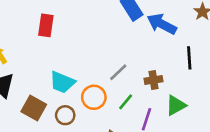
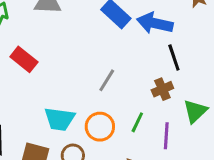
red rectangle: (46, 25) -> (24, 59), turned -45
black line: (189, 58) -> (174, 57), moved
gray line: (118, 72) -> (107, 80), moved

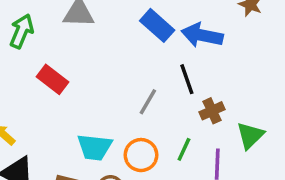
black line: (174, 57) -> (187, 79), moved

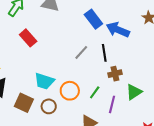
gray line: (148, 102) -> (81, 52), moved

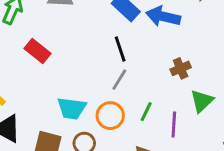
gray line: (81, 52) -> (119, 80), moved
black line: (104, 53) -> (120, 49), moved
brown cross: (115, 74) -> (181, 68), moved

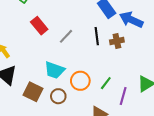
brown cross: (181, 68) -> (117, 41), moved
gray line: (119, 80) -> (66, 36), moved

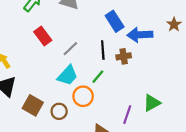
blue arrow: (131, 20) -> (140, 35), turned -30
cyan trapezoid: (55, 70) -> (68, 76), moved, turned -70
green line: (106, 83) -> (98, 77), moved

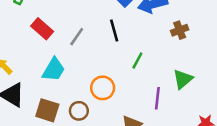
brown cross: (124, 56) -> (180, 30), moved
cyan trapezoid: (68, 76) -> (54, 70), moved
green line: (98, 77) -> (137, 61), moved

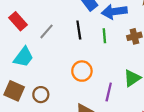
green line: (137, 61) -> (104, 36), moved, turned -40
orange circle: (103, 88) -> (82, 71), moved

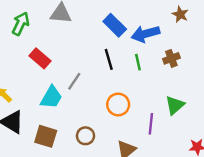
gray line: (46, 31) -> (74, 81), moved
brown circle: (41, 95) -> (85, 136), moved

